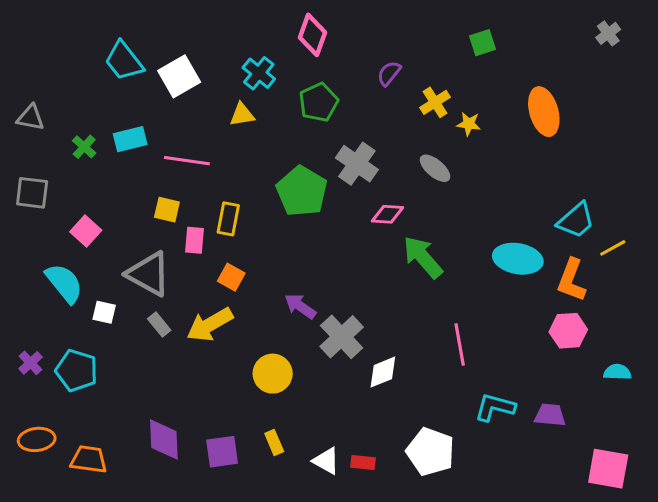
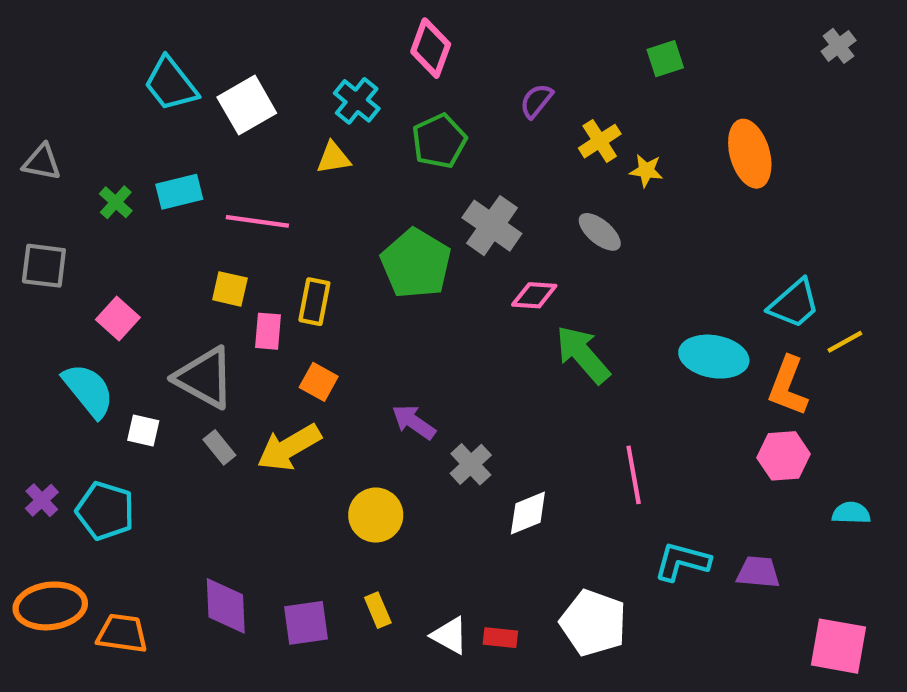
gray cross: (342, 337) -> (471, 464), size x0.7
orange ellipse: (37, 439) -> (50, 606), size x1.4

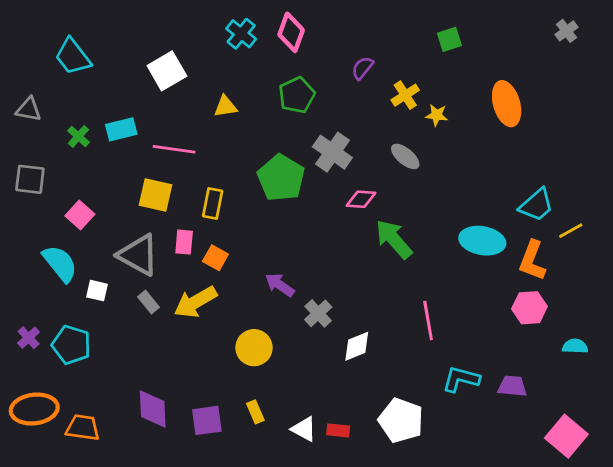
cyan trapezoid: (171, 84) -> (73, 57), moved
cyan cross: (357, 101) -> (241, 34), moved
yellow square: (230, 289) -> (156, 195), size x1.4
pink rectangle: (268, 331) -> (184, 242), moved
pink square: (839, 646) -> (566, 436), turned 30

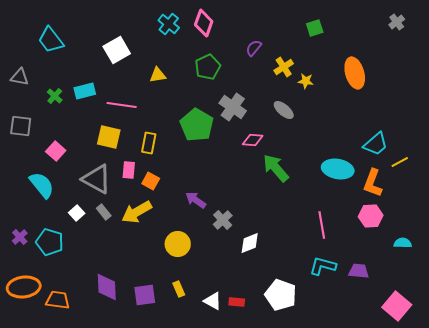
white square: (97, 291) -> (77, 213), moved, turned 35
pink line: (428, 321) -> (322, 225), moved

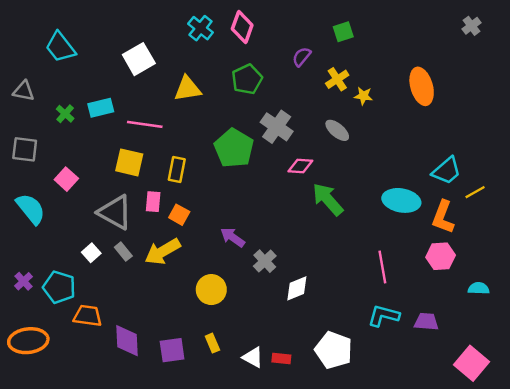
green square: (315, 28) -> (343, 32), moved
yellow triangle: (158, 75) -> (188, 89), size x1.4
cyan semicircle: (42, 185) -> (31, 209), moved
orange trapezoid: (58, 300) -> (88, 316), moved

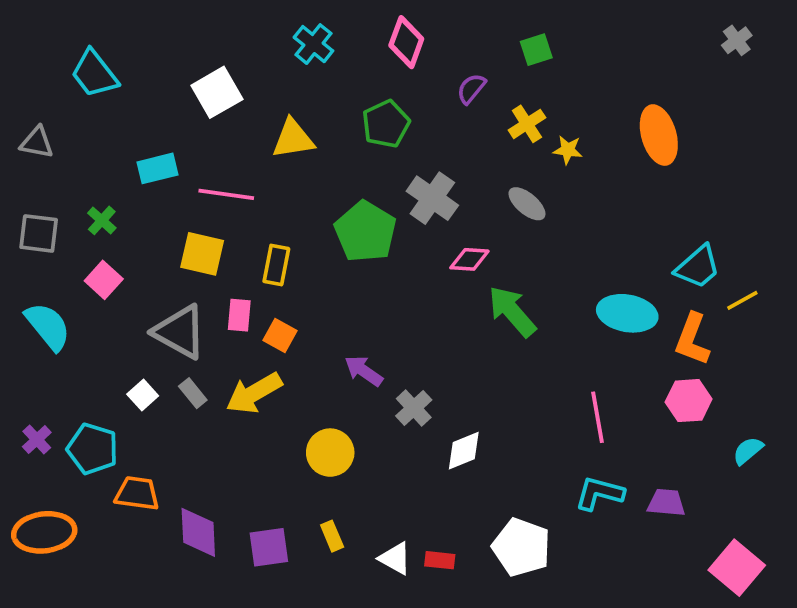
pink diamond: (242, 27) -> (406, 42), moved
green cross: (65, 114) -> (102, 220), moved
cyan semicircle: (479, 288) -> (748, 451), turned -42

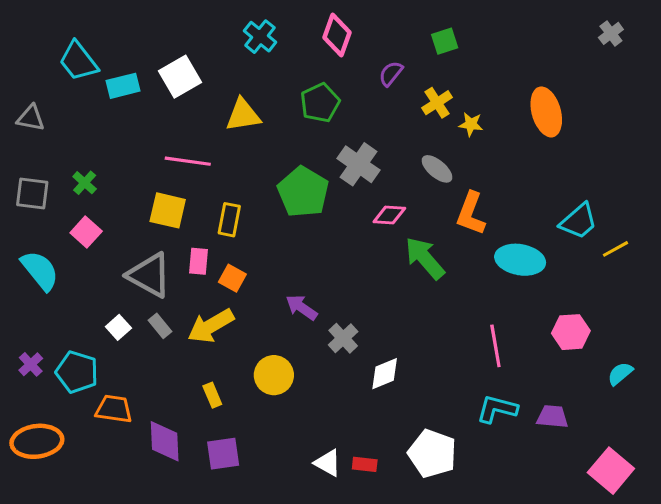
cyan rectangle: (158, 168) -> (123, 86), moved
orange L-shape: (692, 339) -> (471, 214), moved
yellow rectangle: (332, 536) -> (212, 395), moved

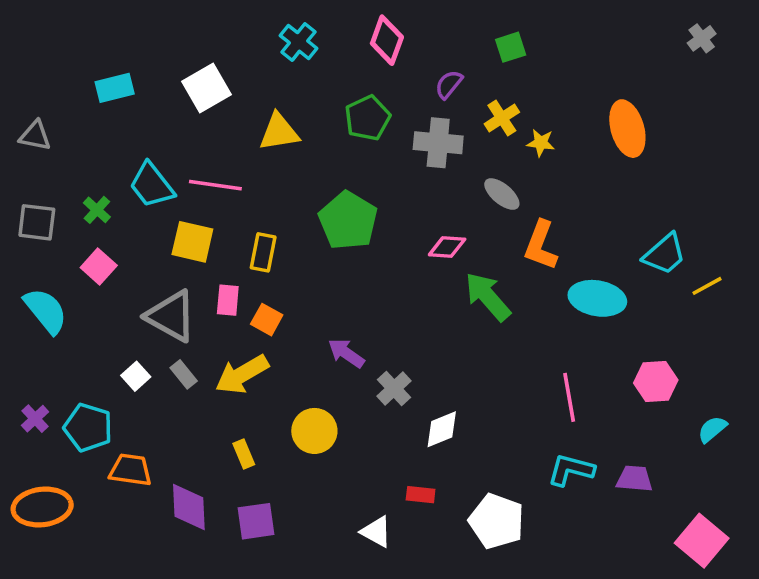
cyan trapezoid: (78, 61) -> (152, 185), moved
cyan rectangle: (123, 86) -> (115, 88), moved
gray cross: (359, 164) -> (438, 143), moved, turned -30
red rectangle: (365, 464) -> (421, 495), moved

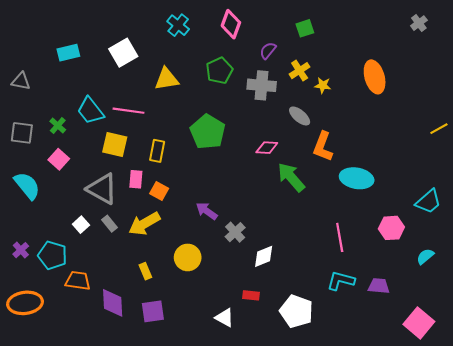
cyan trapezoid: (665, 254) -> (428, 202), moved
yellow line: (707, 286) -> (439, 129), moved

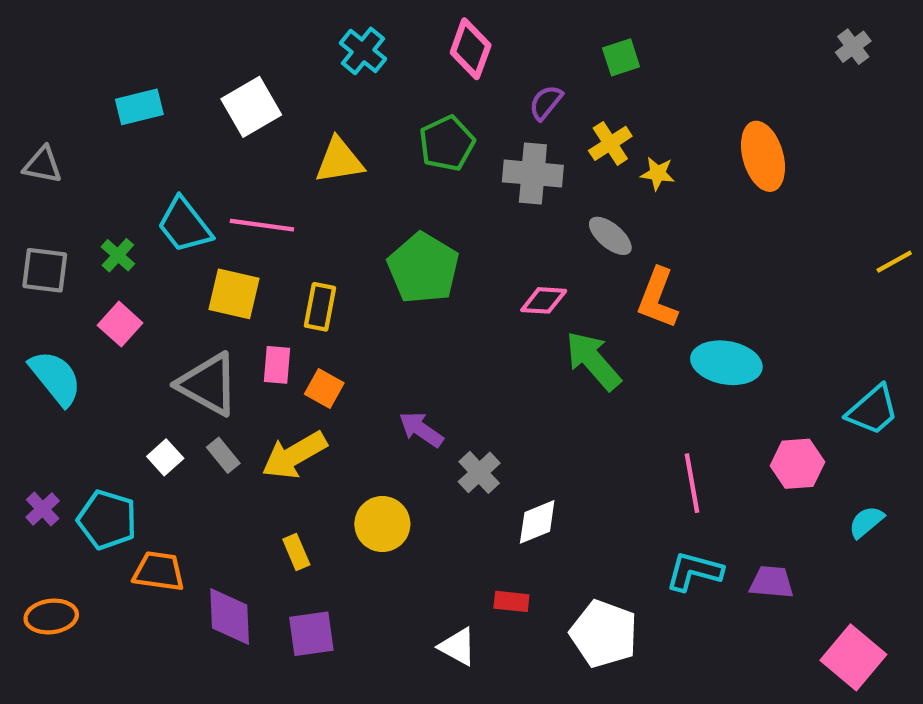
orange ellipse: (25, 303) -> (51, 616), size x0.7

